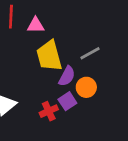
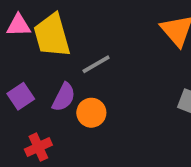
yellow trapezoid: (49, 56) -> (52, 35), moved
purple square: (67, 101) -> (21, 96), moved

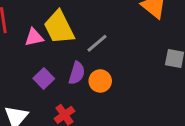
pink triangle: (19, 25) -> (34, 37), moved

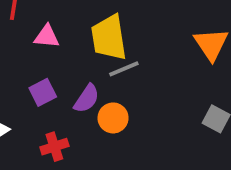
yellow trapezoid: (59, 27) -> (109, 38), moved

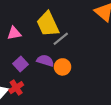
purple semicircle: (87, 99) -> (45, 61), turned -91
red cross: (54, 147) -> (16, 88), moved

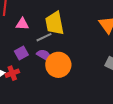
gray line: (61, 39) -> (44, 37), moved
orange circle: (63, 67) -> (58, 65), size x1.6

